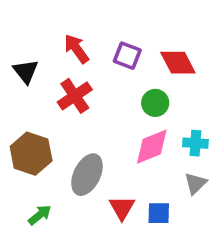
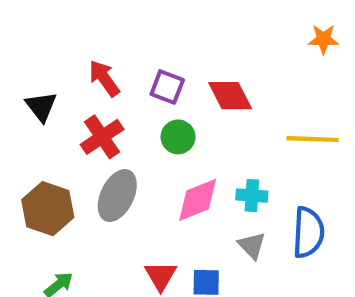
green circle: (155, 103) -> (178, 137), moved
gray ellipse: (87, 175) -> (117, 196), moved
gray triangle: (195, 183) -> (252, 245), turned -30

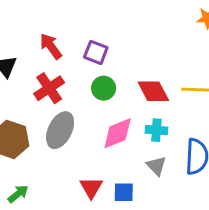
red diamond: (230, 96) -> (153, 91), moved

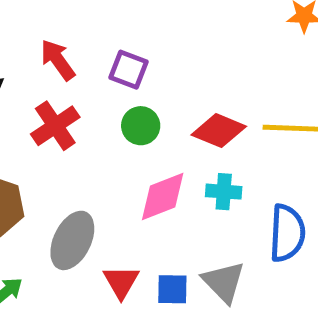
red diamond: (153, 91) -> (219, 131), turned -40
gray ellipse: (60, 130) -> (72, 240), moved
gray triangle: (156, 166) -> (224, 282), moved, size x1.4

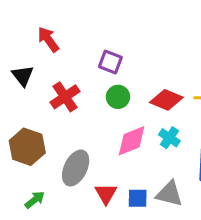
red arrow: (58, 60) -> (48, 39), moved
cyan cross: (224, 192) -> (169, 138), turned 30
gray triangle: (224, 282) -> (169, 194), turned -32

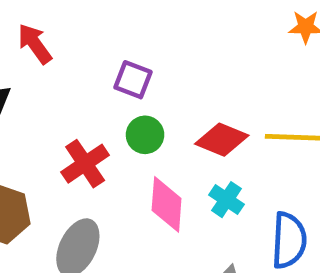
red cross: (65, 97) -> (85, 164), moved
pink diamond: (132, 141) -> (167, 204), turned -64

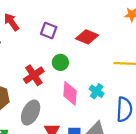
purple square: (133, 80) -> (49, 30), moved
red diamond: (222, 140) -> (87, 37), moved

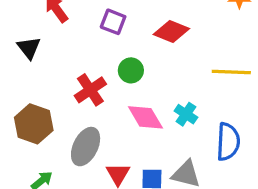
pink diamond: (70, 93) -> (145, 117), turned -35

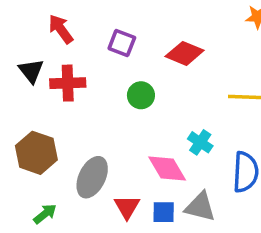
red cross: (90, 90) -> (68, 83), moved, turned 32
pink diamond: (145, 117) -> (167, 168), moved

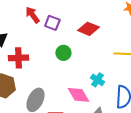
red arrow: (61, 29) -> (32, 15), moved
red cross: (68, 83) -> (18, 58), moved

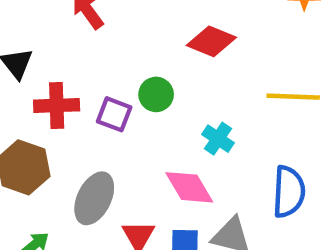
purple square: (52, 23) -> (114, 114), moved
cyan cross: (97, 80) -> (218, 139), moved

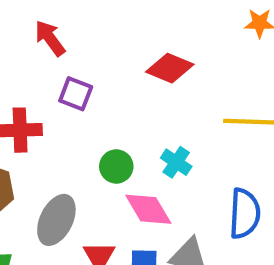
green circle: (156, 94) -> (116, 166), moved
purple square: (114, 114) -> (76, 94), moved

